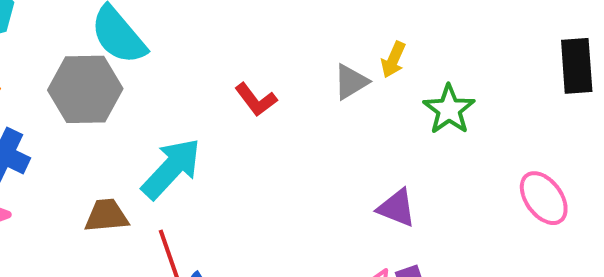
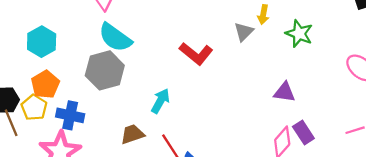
red L-shape: (256, 100) -> (196, 54), size x1.4
cyan arrow: (171, 168) -> (160, 101), size x0.7

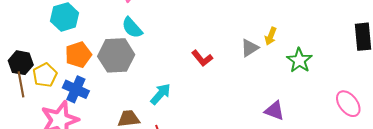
cyan semicircle: (115, 37) -> (132, 28), size x0.7
red L-shape: (196, 54) -> (202, 58), size x0.7
orange pentagon: (45, 84) -> (78, 55), moved

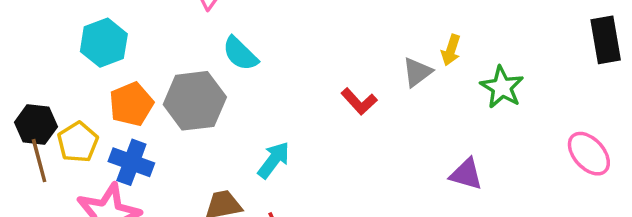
cyan semicircle: (132, 28) -> (240, 54), moved
red L-shape: (202, 58) -> (359, 101), moved

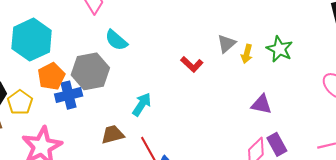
cyan hexagon: (104, 43) -> (32, 40), size x1.4
yellow arrow: (451, 50) -> (247, 54), moved
blue cross: (131, 162) -> (69, 95), moved, turned -30

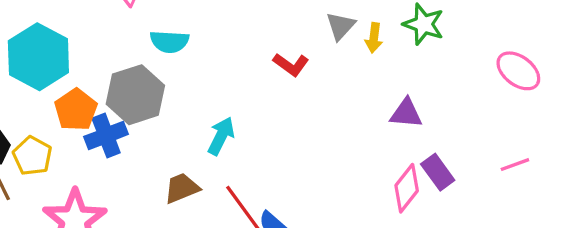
cyan semicircle: (116, 40) -> (170, 42), turned -30

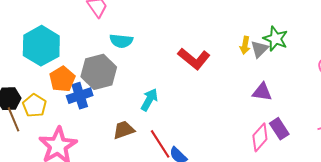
gray triangle: (341, 26) -> (259, 49), moved
red L-shape: (291, 65) -> (194, 59), size x1.5

